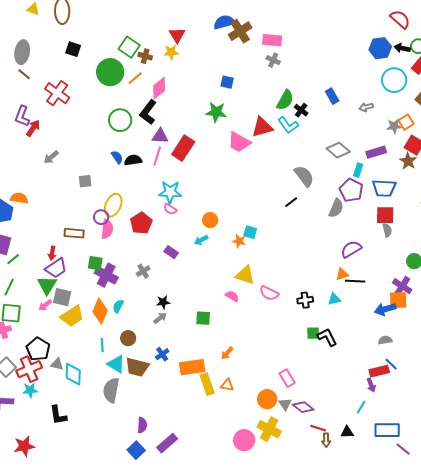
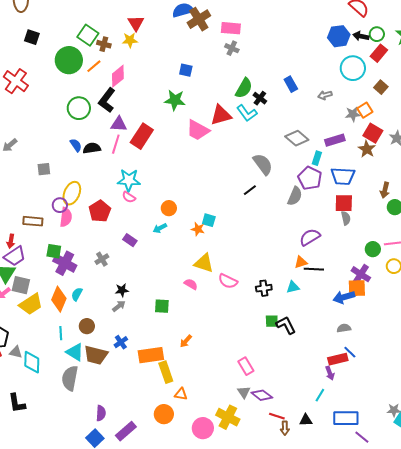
orange triangle: (227, 385) -> (181, 394), moved
orange circle: (267, 399) -> (164, 414), moved

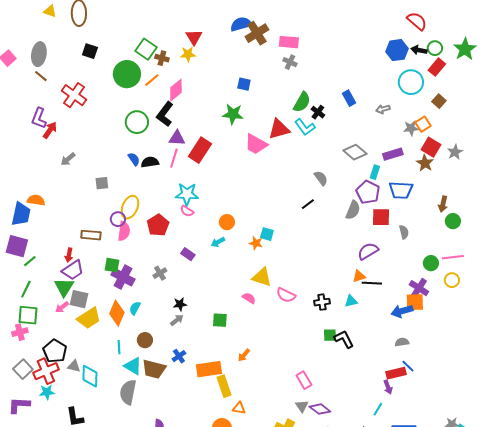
gray semicircle: (263, 164) -> (321, 178), size x0.7
red square: (344, 203) -> (381, 217), moved

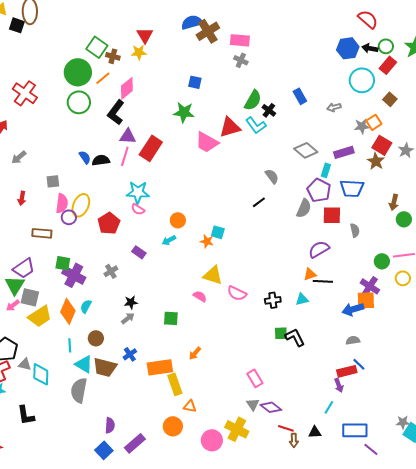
black square: (90, 51) -> (17, 25), moved
green circle: (137, 122) -> (79, 102), moved
pink semicircle: (124, 231) -> (62, 203), moved
red arrow: (69, 255) -> (22, 198), moved

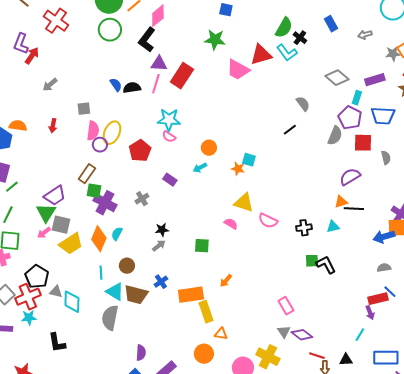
brown rectangle: (42, 233) -> (87, 174), moved, turned -60

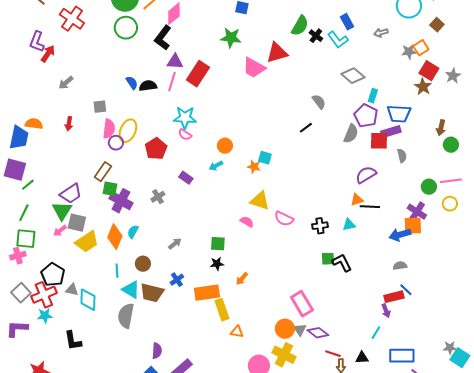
cyan L-shape: (287, 53) -> (338, 40), moved
purple rectangle: (375, 80) -> (391, 132), moved
black star: (162, 230) -> (217, 264), moved
pink rectangle: (286, 306) -> (302, 304), size x1.4
orange circle: (204, 354) -> (285, 329), moved

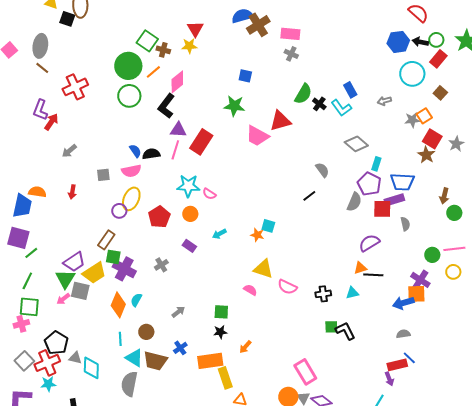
red cross: (72, 19) -> (75, 87), turned 30
pink semicircle: (109, 129) -> (131, 171), moved, turned 72
pink semicircle: (185, 135) -> (209, 194), moved
orange circle: (225, 146) -> (190, 214), moved
yellow trapezoid: (87, 242) -> (94, 273), moved

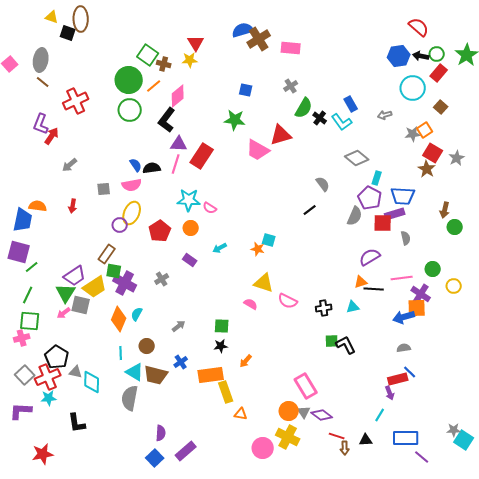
gray cross: (291, 54) -> (291, 86), moved, turned 32
pink line: (454, 249) -> (402, 278), moved

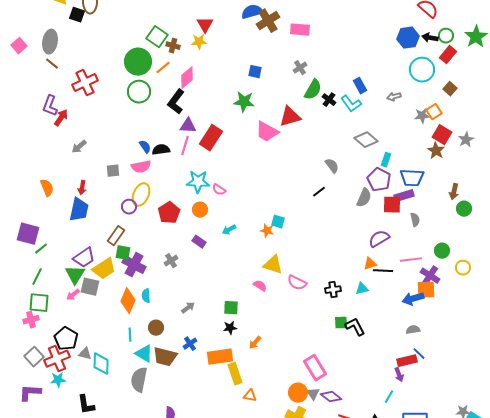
orange semicircle: (38, 206) -> (47, 188), turned 60
blue trapezoid: (23, 220) -> (79, 210), moved
cyan semicircle: (137, 314) -> (146, 296), turned -32

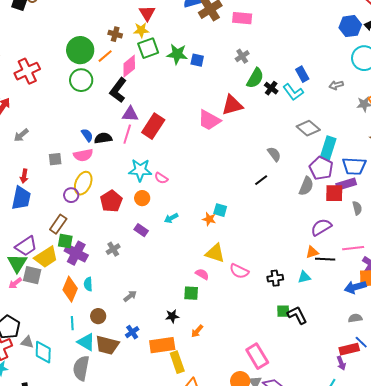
green square: (157, 37) -> (148, 48), moved, turned 35
green star: (244, 102) -> (177, 54), moved
cyan rectangle: (386, 160) -> (328, 148), size x1.6
green square: (231, 308) -> (191, 293), moved

